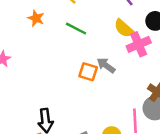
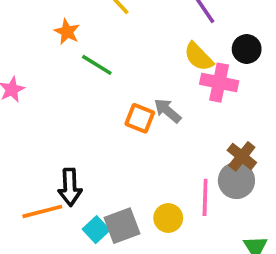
green line: (76, 29) -> (97, 65), moved
pink cross: (139, 44) -> (219, 83), turned 30

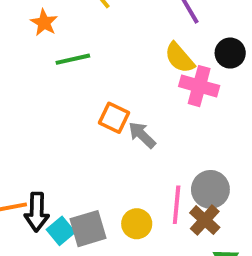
green line: (97, 65) -> (73, 59), turned -48
gray arrow: (167, 111) -> (142, 135), moved
brown cross: (242, 156) -> (205, 220), moved
black arrow: (70, 187) -> (37, 212), moved

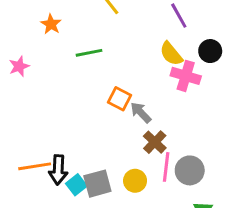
orange star: (44, 23) -> (51, 24), moved
gray circle: (210, 189) -> (190, 170), moved
brown cross: (205, 220) -> (155, 142), moved

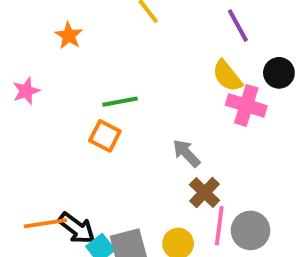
green line: (89, 53) -> (120, 102), moved
orange square: (119, 99) -> (105, 136), moved
black arrow: (58, 170) -> (77, 228), turned -56

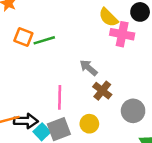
orange square: (105, 136) -> (23, 37), moved
pink line: (219, 226) -> (60, 97), moved
black arrow: (77, 228) -> (26, 121), turned -30

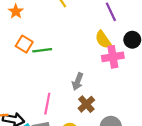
pink cross: (122, 34) -> (113, 57), turned -30
gray arrow: (88, 68) -> (78, 82), turned -119

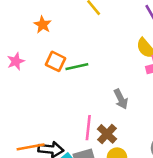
gray arrow: (78, 82) -> (121, 99), turned -42
brown cross: (86, 104) -> (107, 134), moved

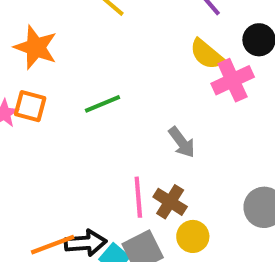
orange star: (43, 25) -> (36, 47), size x1.5
orange square: (55, 61) -> (30, 106), moved

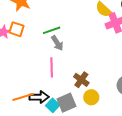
gray arrow: (182, 142) -> (57, 43), moved
pink line: (138, 197) -> (52, 67), moved

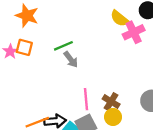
pink line: (52, 67) -> (86, 99), moved
brown cross: (81, 80) -> (111, 102), moved

